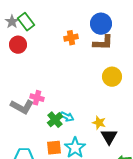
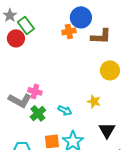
green rectangle: (26, 22) -> (26, 25), moved
blue circle: (101, 24) -> (81, 17), moved
green cross: (55, 120) -> (38, 113), moved
yellow star: (99, 123) -> (94, 101), moved

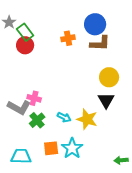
blue circle: (81, 17) -> (95, 24), moved
red circle: (16, 38) -> (25, 45), moved
yellow star: (94, 101) -> (87, 119), moved, size x1.5
black triangle: (107, 130) -> (106, 100), moved

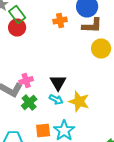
yellow circle: (109, 77) -> (101, 48), moved
pink cross: (34, 98) -> (26, 80), turned -32
black triangle: (106, 100) -> (58, 82), moved

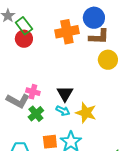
orange cross: (60, 20) -> (67, 32), size x1.6
pink cross: (26, 80) -> (33, 92), turned 32

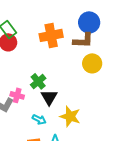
blue circle: (94, 18) -> (89, 22), moved
cyan arrow: (63, 111) -> (39, 119), moved
green cross: (36, 114) -> (38, 81), moved

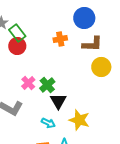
blue circle: (89, 22) -> (84, 18), moved
orange cross: (51, 35) -> (60, 39), size x0.6
pink cross: (17, 95) -> (28, 83), moved, turned 32

